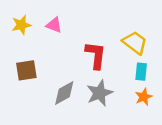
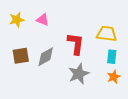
yellow trapezoid: (135, 43) -> (107, 34), turned -30
gray diamond: (64, 93) -> (46, 57), moved

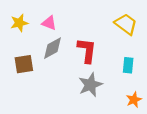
yellow trapezoid: (107, 34) -> (126, 24), moved, turned 30
gray diamond: (46, 57) -> (53, 48), moved
orange star: (114, 77) -> (134, 100), moved

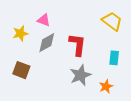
yellow star: (19, 23) -> (20, 33), moved
brown square: (24, 64) -> (21, 70), moved, turned 30
orange star: (134, 100) -> (106, 86), moved

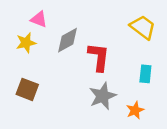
pink triangle: (44, 20) -> (39, 19), moved
gray diamond: (47, 43) -> (68, 40), moved

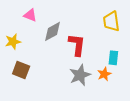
yellow trapezoid: (143, 27) -> (111, 21), turned -135
yellow star: (26, 43) -> (13, 42), moved
orange star: (135, 110) -> (104, 74), moved

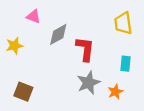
brown square: (21, 70) -> (23, 92), moved
orange star: (104, 74) -> (115, 92), moved

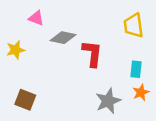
gray diamond: (58, 34) -> (63, 38), turned 40
gray star: (88, 83) -> (108, 101), moved
orange star: (115, 92) -> (141, 92), moved

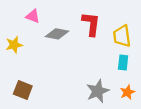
yellow trapezoid: (134, 25) -> (122, 36), moved
red L-shape: (92, 53) -> (91, 24), moved
orange star: (141, 92) -> (127, 92), moved

